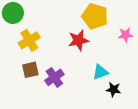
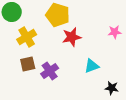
yellow pentagon: (95, 16) -> (58, 15), moved
black star: (113, 89) -> (112, 88), moved

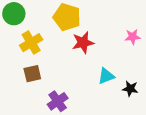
purple cross: (50, 71) -> (58, 101), moved
black star: (112, 88) -> (130, 89), moved

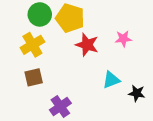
green circle: (14, 14) -> (40, 14), moved
pink star: (133, 37) -> (123, 39), moved
red star: (83, 43) -> (87, 45), turned 30

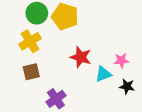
pink star: (123, 39) -> (121, 61), moved
red star: (87, 45) -> (81, 57), moved

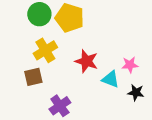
yellow cross: (30, 41) -> (45, 50), moved
cyan triangle: (103, 74) -> (111, 79), turned 42

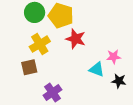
red star: (86, 61) -> (76, 39), moved

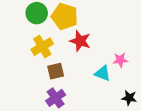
brown square: (29, 67) -> (56, 71), moved
black star: (119, 81) -> (129, 98), moved

